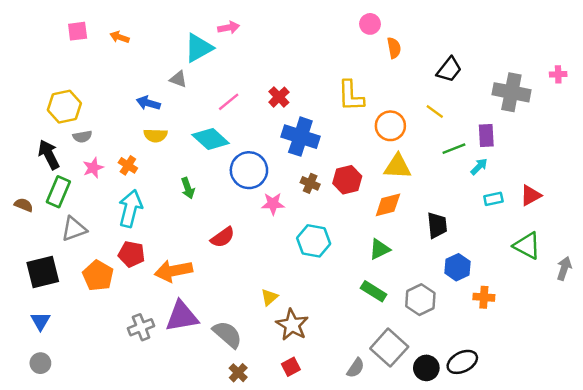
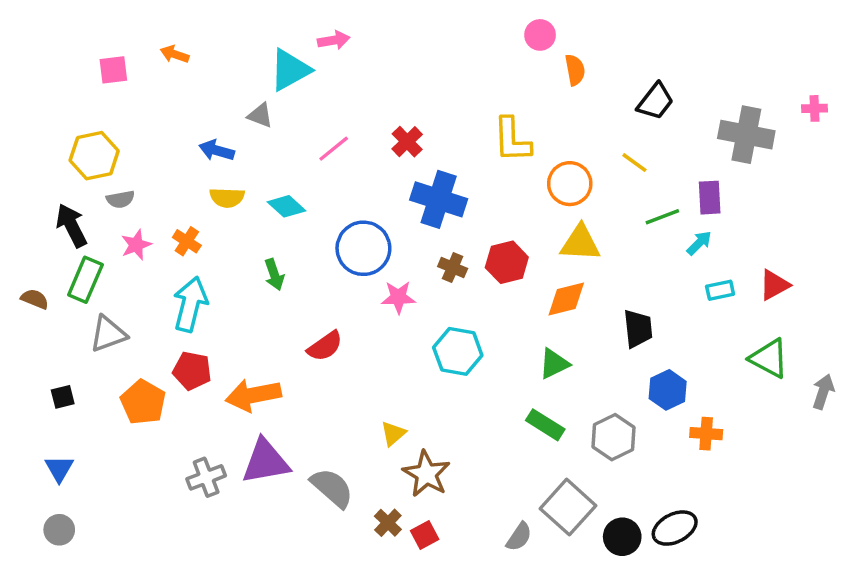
pink square: (78, 31) -> (113, 70), moved
cyan diamond: (211, 139) -> (287, 206), moved, size x0.7
black square: (43, 272) -> (63, 397), size x0.5
brown cross: (238, 373) -> (388, 523), moved

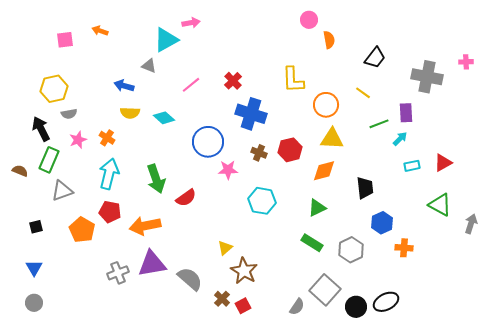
green arrow: (274, 274) -> (156, 179), moved, size x1.6

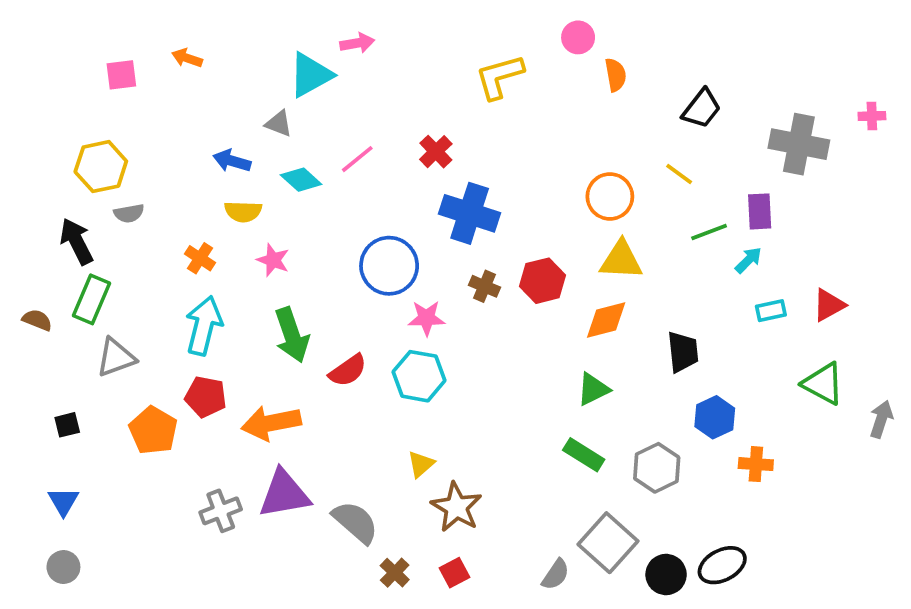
yellow L-shape: (293, 80) -> (499, 77), moved, turned 76
cyan diamond: (164, 118) -> (301, 180), moved
pink star: (78, 140) -> (273, 260), moved, turned -30
cyan hexagon: (262, 201) -> (419, 376), moved
brown cross: (222, 299) -> (395, 573), moved

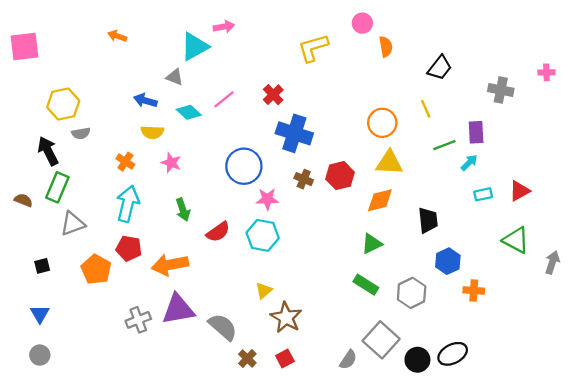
pink square: (121, 75) -> (25, 47), moved, size x1.5
gray cross: (799, 144) -> (501, 90), size x0.7
yellow line: (679, 174) -> (426, 109), turned 30
green arrow: (292, 335) -> (183, 210), size x0.7

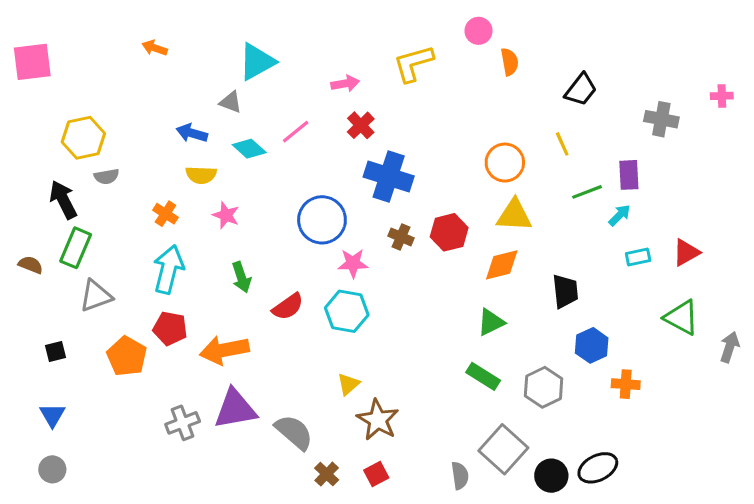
pink arrow: (224, 27) -> (345, 84), moved
gray semicircle: (348, 360) -> (460, 476), turned -42

